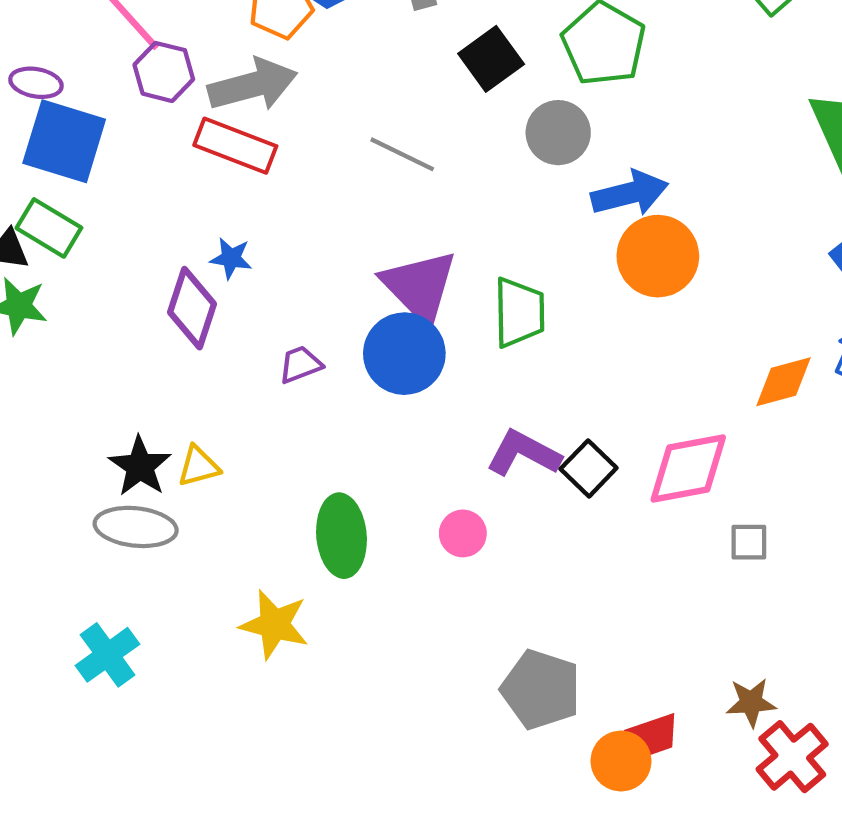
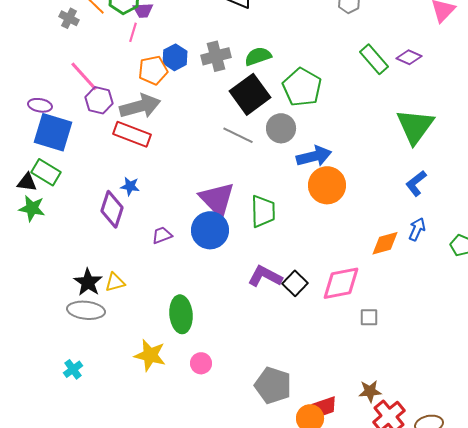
black square: (491, 59) -> (250, 94), size x1.4
gray line: (402, 154) -> (238, 135), moved
pink circle: (463, 533) -> (201, 363), moved
cyan cross: (107, 655) -> (73, 369), size x0.7

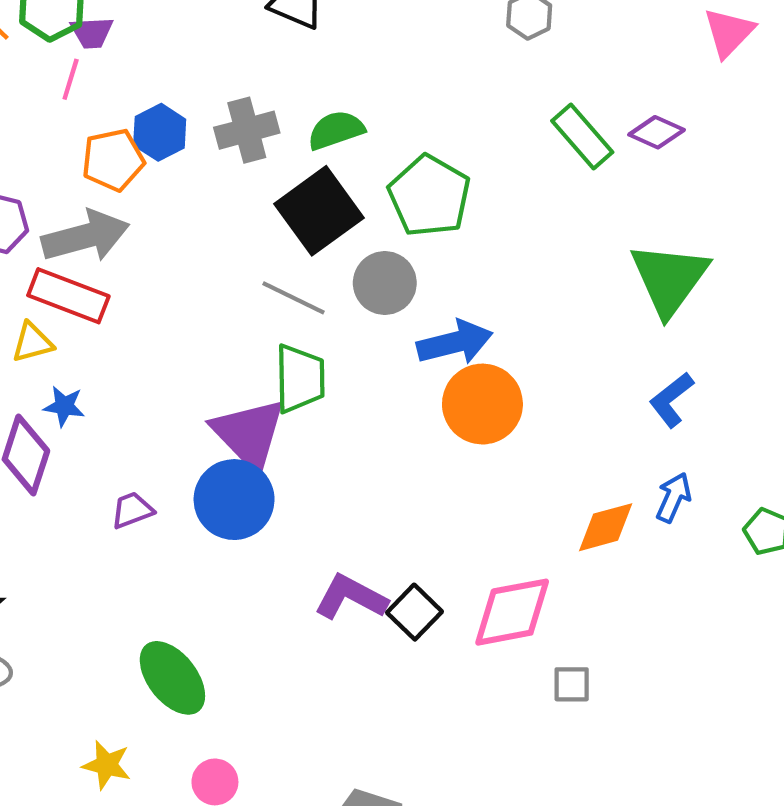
green trapezoid: (263, 211) -> (300, 379), moved
yellow triangle: (115, 282) -> (32, 342), moved
green ellipse: (181, 314) -> (172, 678), turned -33
yellow star: (150, 355) -> (107, 765), size x0.7

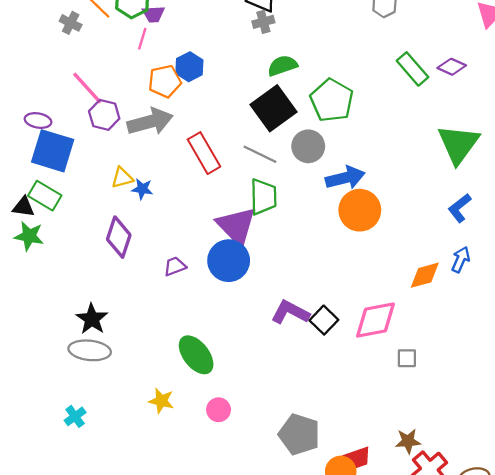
gray cross: (247, 130) -> (263, 22), moved, size x0.7
red rectangle: (68, 296) -> (204, 153), moved, turned 39
blue star: (64, 406) -> (142, 189), moved

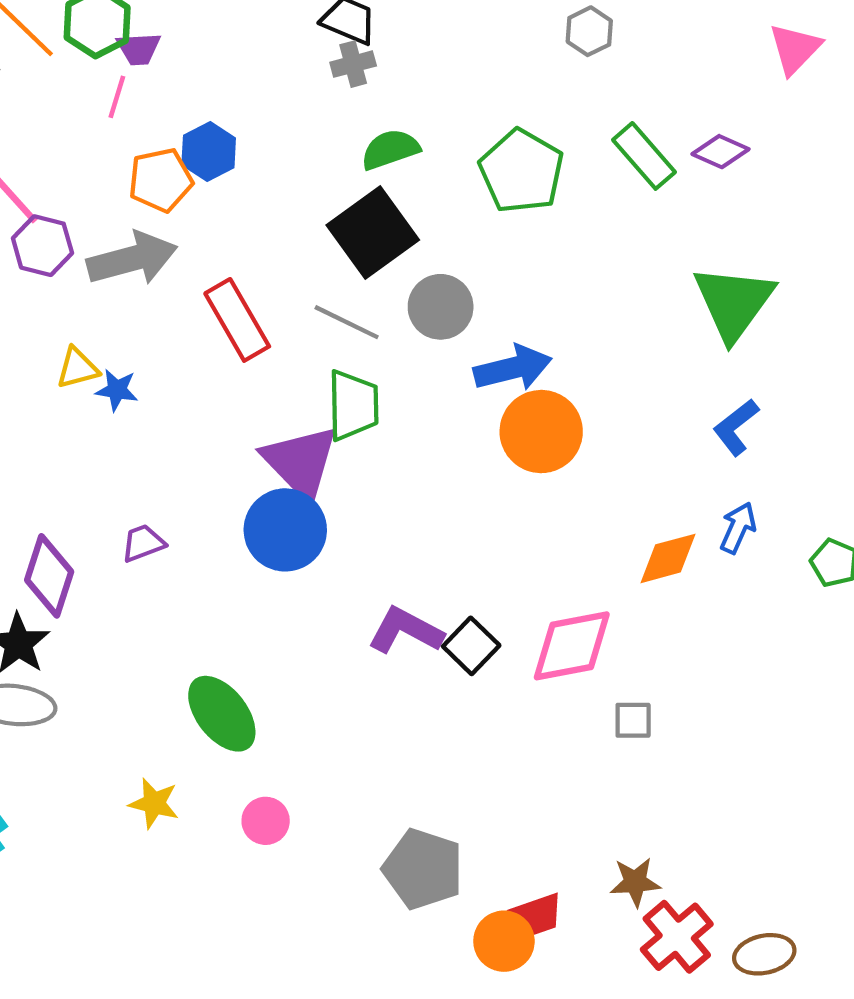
green pentagon: (332, 100) -> (521, 171), moved
purple diamond: (119, 237) -> (49, 576), moved
purple trapezoid: (175, 266) -> (143, 543), moved

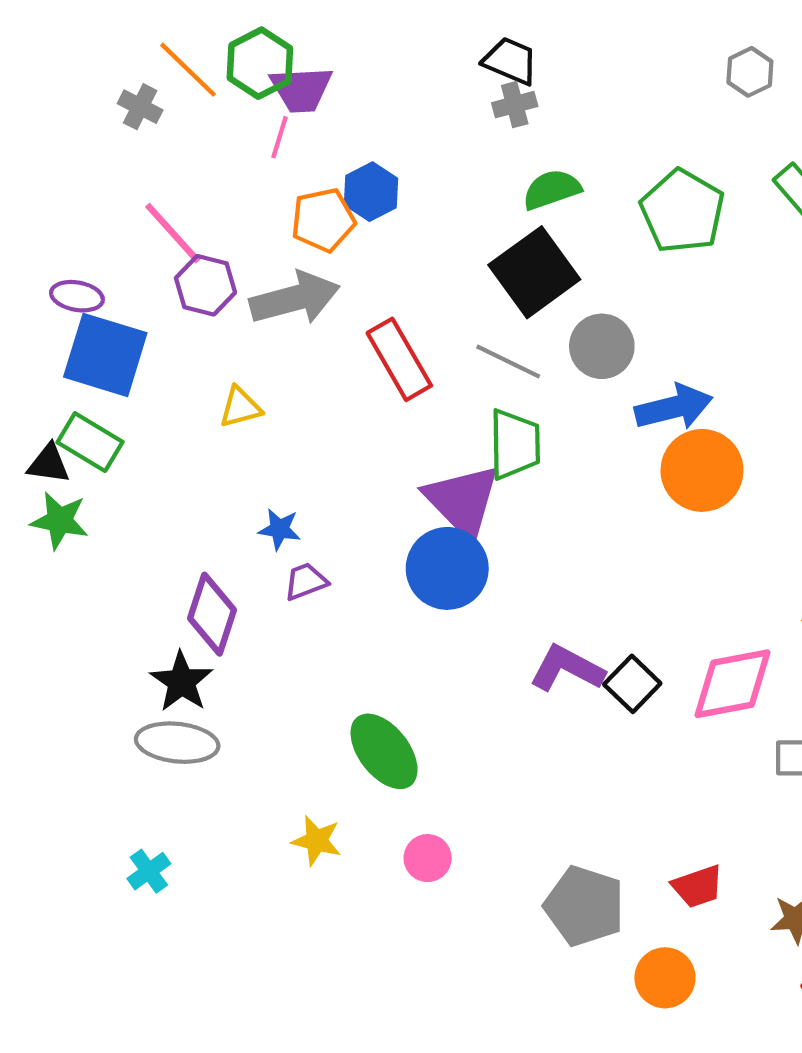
purple trapezoid: (139, 49) -> (301, 89), size x1.4
blue star: (117, 390) -> (280, 529), moved
red trapezoid: (537, 915) -> (698, 886), moved

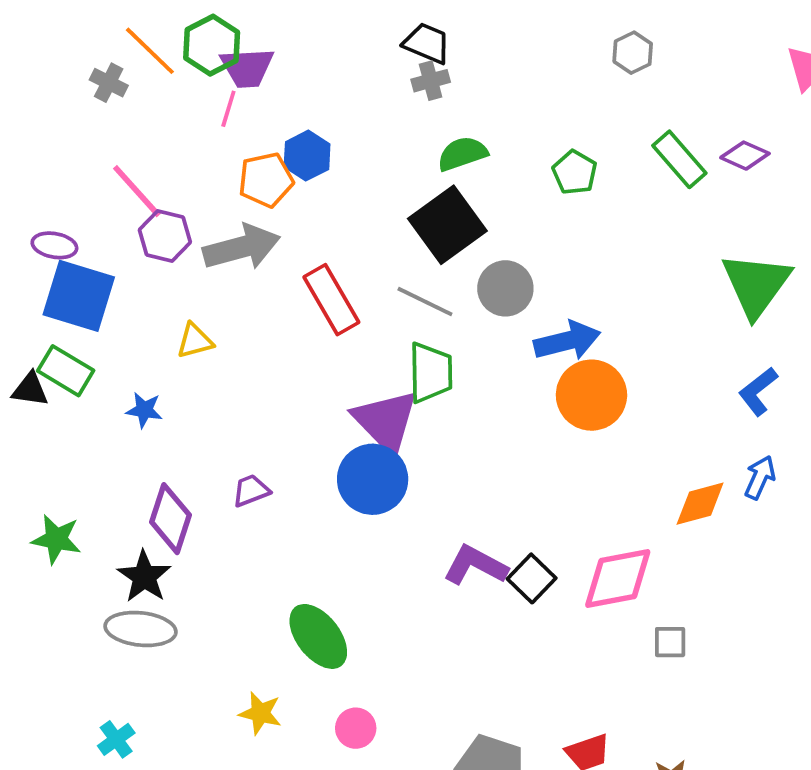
green pentagon: (682, 211) -> (575, 172), size x0.6
green star: (60, 520) -> (56, 539), moved
blue star: (280, 529) -> (144, 410), moved

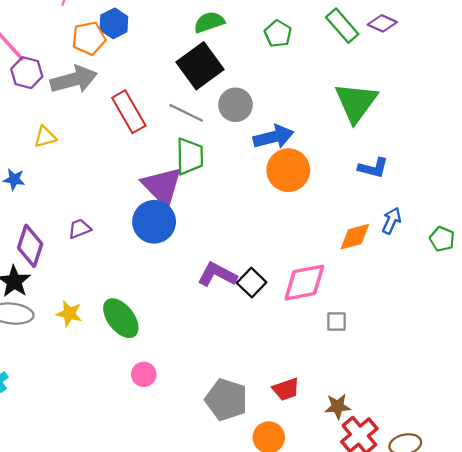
green triangle: (756, 285) -> (356, 102), moved
blue L-shape: (758, 391) -> (373, 168), moved, turned -128
yellow star: (260, 713) -> (69, 314), moved

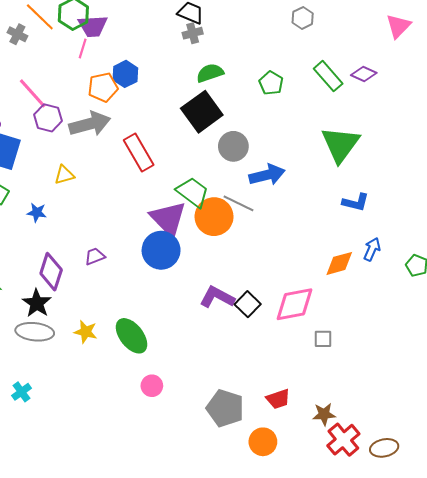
gray line: (186, 113) -> (238, 203), moved
green trapezoid: (190, 156) -> (193, 192), turned -52
orange circle: (288, 170) -> (214, 217), moved

